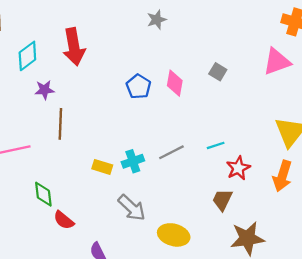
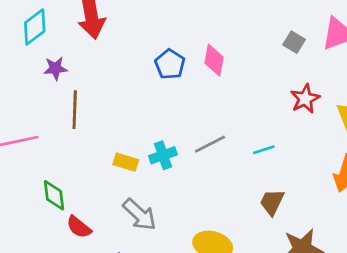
gray square: (218, 72) -> (294, 42), moved
cyan line: (216, 145) -> (264, 150), moved
red star: (238, 168) -> (305, 99), moved
gray arrow: (132, 208) -> (140, 215), moved

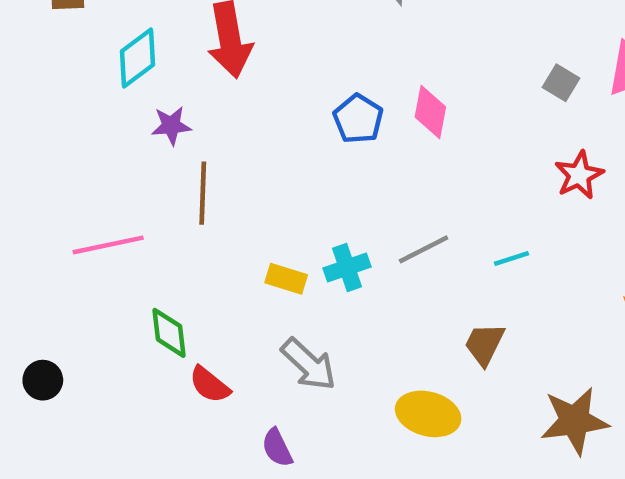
brown trapezoid: (272, 202) -> (484, 344), moved

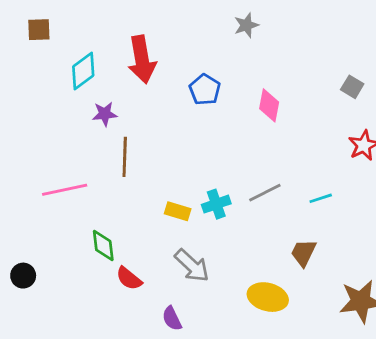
blue pentagon: (358, 119) -> (205, 90), moved

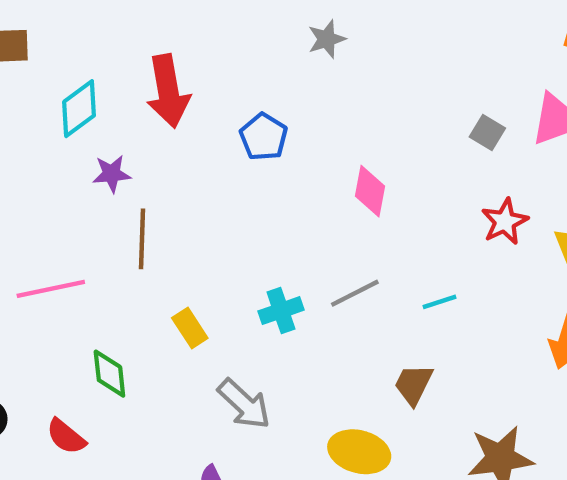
pink diamond: (269, 105) -> (370, 191), moved
yellow rectangle: (178, 211) -> (190, 328), moved, turned 40
red semicircle: (129, 278) -> (66, 437), moved

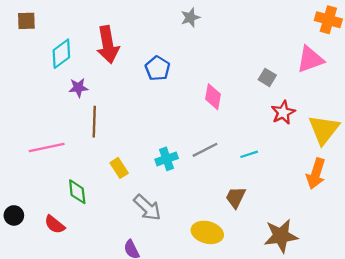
gray square: (487, 133) -> (267, 77), moved

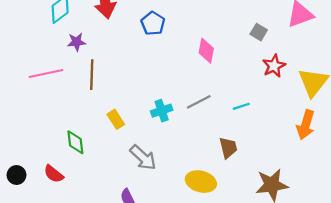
pink line: (47, 148) -> (46, 74), moved
brown trapezoid: (236, 197) -> (228, 148), turned 140
black circle: (14, 215) -> (17, 175), moved

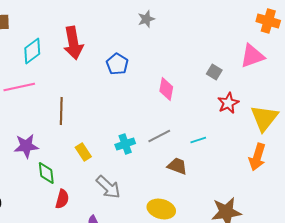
purple star: (77, 42) -> (26, 146), moved, size x1.4
pink line: (46, 74) -> (19, 87), moved
brown trapezoid: (228, 148) -> (177, 166), moved, turned -55
red semicircle: (54, 174) -> (62, 199), moved, turned -114

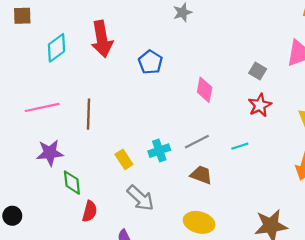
pink line: (19, 87) -> (42, 107), moved
red star: (228, 103) -> (260, 105), moved
yellow rectangle: (83, 152) -> (124, 159), moved
brown trapezoid: (177, 166) -> (201, 175), moved

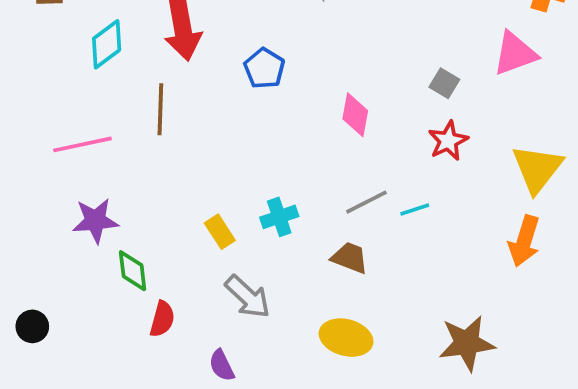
brown line: (89, 114) -> (160, 109), moved
gray line: (197, 142) -> (366, 202), moved

